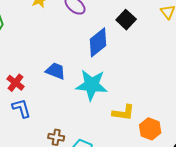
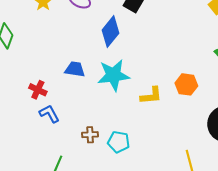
orange hexagon: (150, 129) -> (186, 84), moved

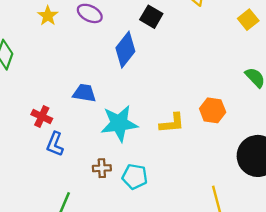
cyan star: (113, 75) -> (119, 123), moved
blue L-shape: (49, 114) -> (55, 144), turned -130

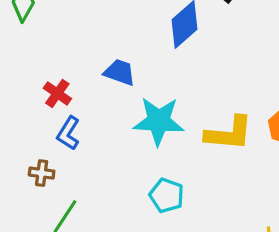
yellow L-shape: (172, 123) -> (229, 133), size x1.4
brown cross: (102, 168) -> (42, 173), moved

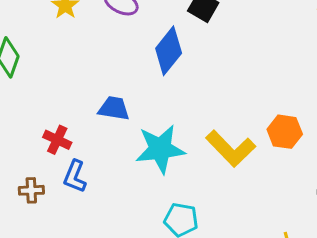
yellow L-shape: (229, 133) -> (231, 149), turned 51
brown cross: (42, 173) -> (31, 190), moved

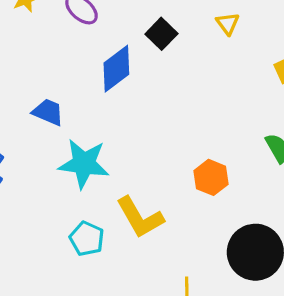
yellow L-shape: (231, 149) -> (140, 217), moved

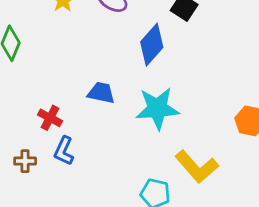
cyan star: (84, 164) -> (157, 108), moved

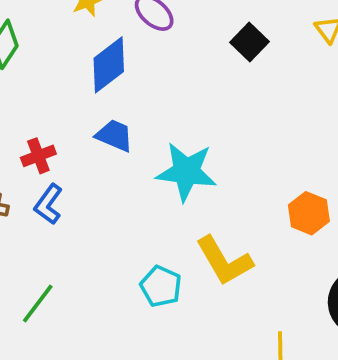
blue diamond: (152, 45) -> (109, 65), moved
red cross: (50, 118) -> (38, 156), turned 30

